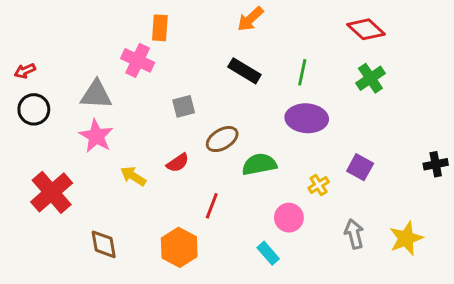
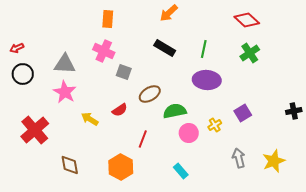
pink cross: (138, 60) -> (104, 51), moved
gray square: (184, 106) -> (124, 72), turned 35
purple square: (360, 167) -> (243, 113), turned 30
pink circle: (289, 218) -> (189, 133), moved

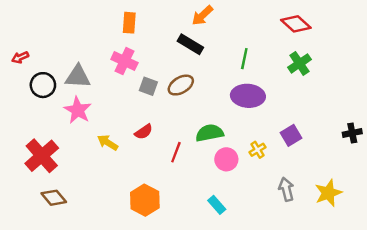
black rectangle: (165, 48) -> (190, 44), moved
black circle: (23, 74) -> (43, 85), moved
brown ellipse: (150, 94) -> (181, 85), moved
red line: (143, 139) -> (176, 152), moved
brown diamond: (70, 165) -> (54, 198), moved, turned -30

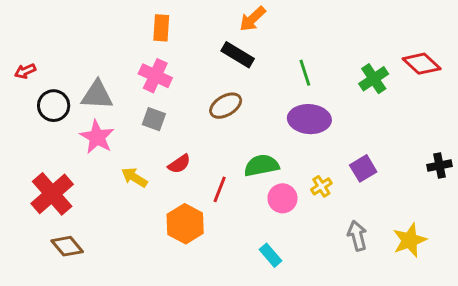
red diamond: (296, 24) -> (422, 64), moved
green line: (244, 59) -> (305, 73), turned -30
gray square: (148, 86) -> (154, 119), moved
orange hexagon: (145, 200) -> (185, 224), moved

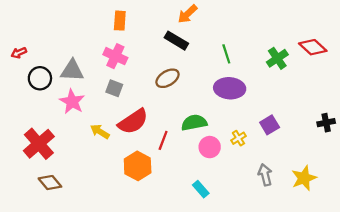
red semicircle: (179, 164) -> (133, 122), size x1.8

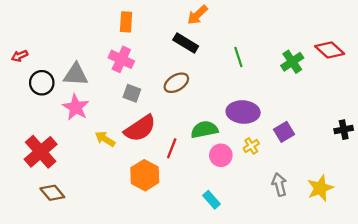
gray square: (114, 88) -> (132, 93), moved
purple ellipse: (230, 88) -> (243, 112), moved

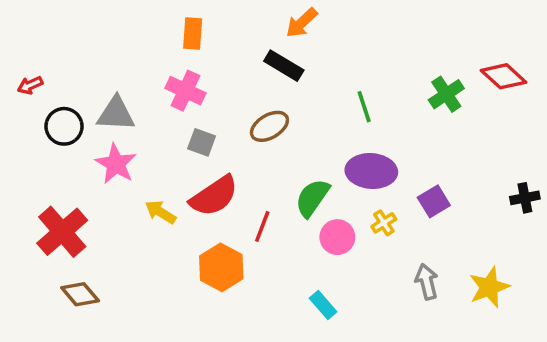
green line: (238, 57) -> (364, 107), moved
green semicircle: (204, 130) -> (312, 198), turned -44

